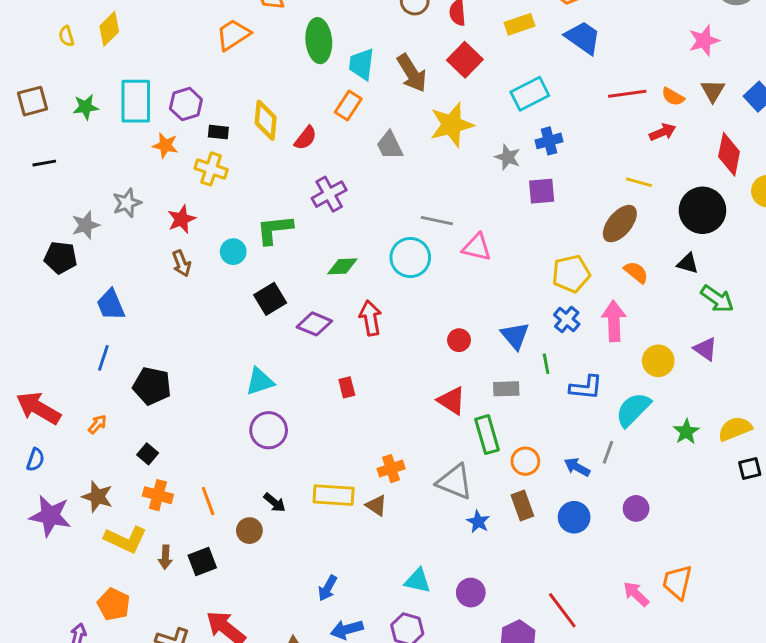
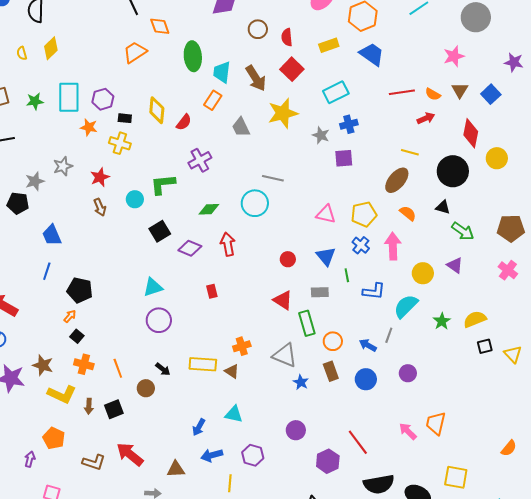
pink triangle: (477, 247) -> (326, 214), moved
orange arrow: (97, 424) -> (70, 316), moved
cyan triangle: (418, 581) -> (234, 414), moved

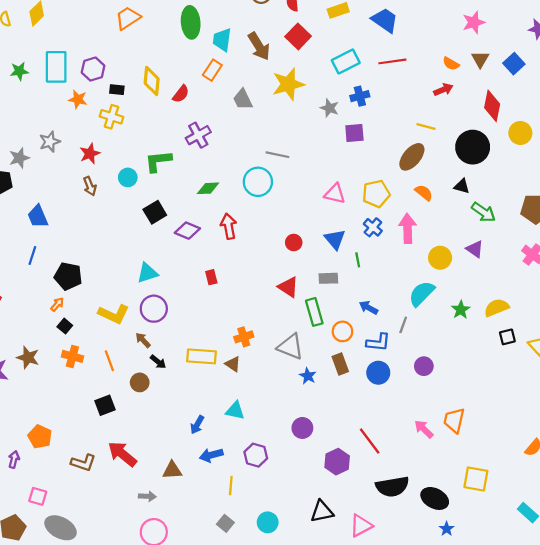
red line: (402, 92) -> (392, 61), moved
blue L-shape: (374, 291) -> (378, 342), moved
blue arrow: (368, 345) -> (369, 308), moved
yellow L-shape: (62, 394) -> (114, 314), moved
brown arrow: (89, 406) -> (143, 340), moved, turned 133

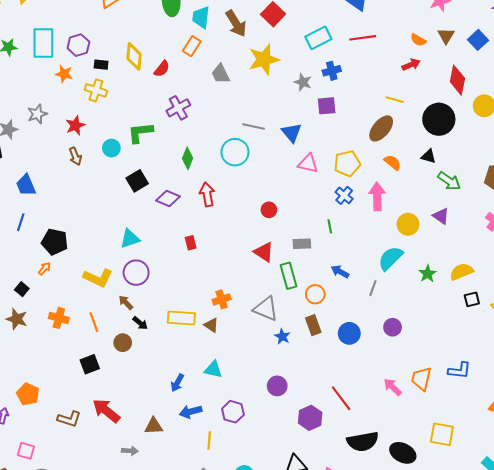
green diamond: (208, 188) -> (188, 158), turned -65
blue triangle: (335, 239) -> (292, 133), moved
black square: (65, 326) -> (22, 289), moved
blue L-shape: (378, 342) -> (459, 370), moved

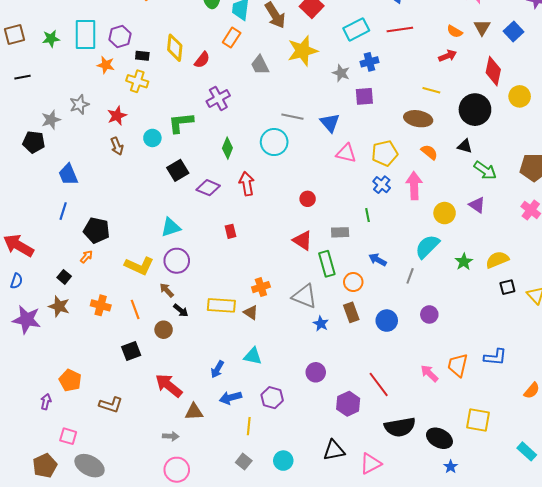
brown ellipse: (381, 128) -> (418, 119), turned 60
red arrow: (106, 411) -> (169, 385), moved

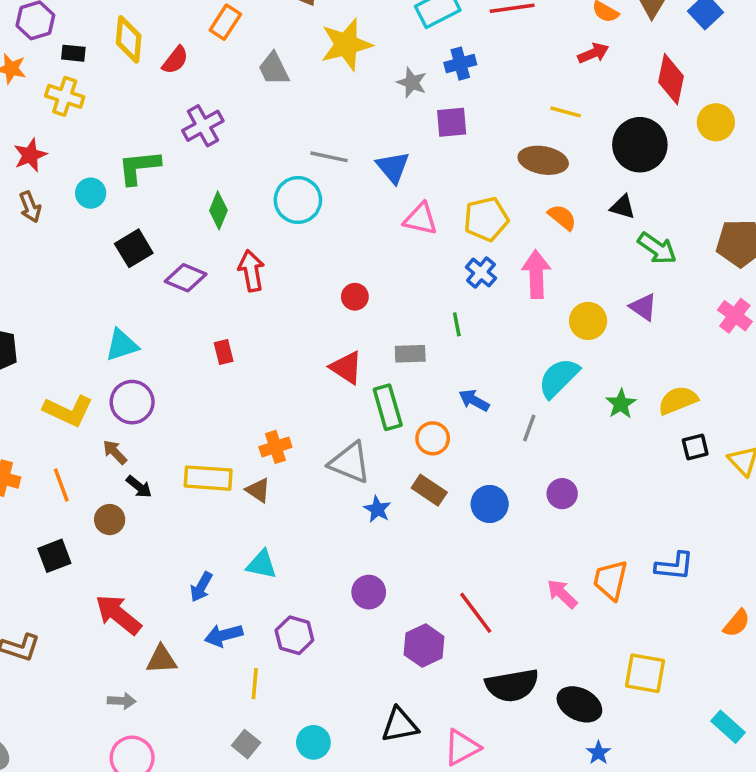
brown rectangle: (351, 312) -> (429, 490), turned -36

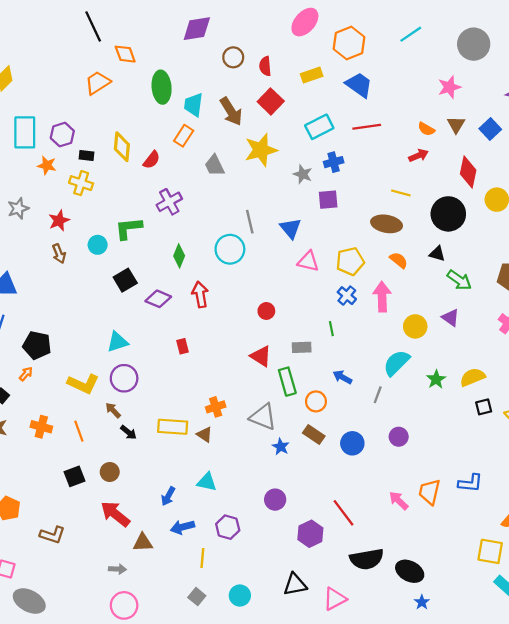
gray line: (329, 157) -> (250, 222), turned 65
brown circle: (110, 520) -> (110, 472), moved
yellow square: (645, 673) -> (490, 551), moved

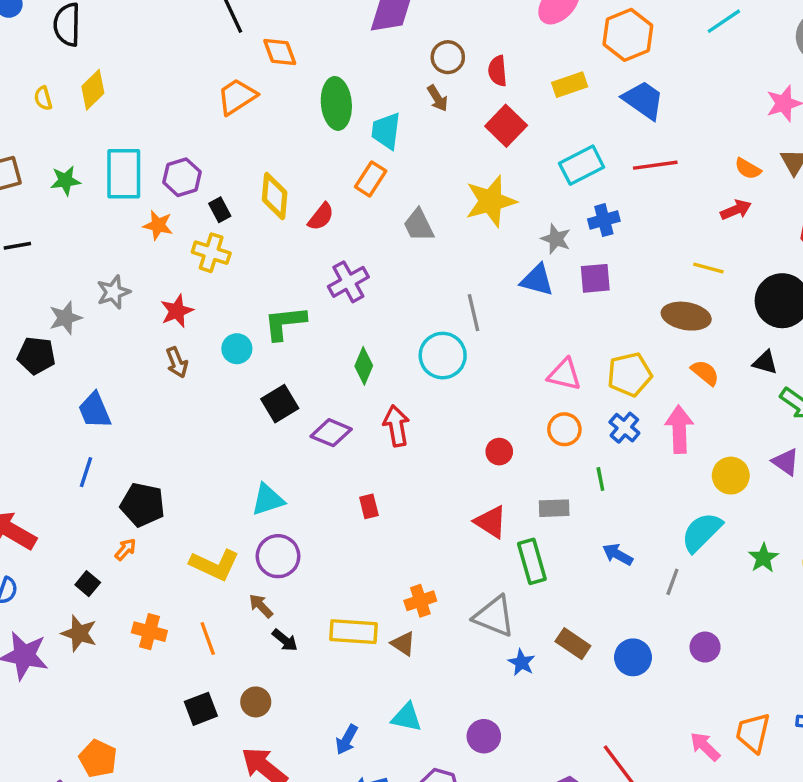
brown arrow: (231, 111) -> (438, 98), moved, size x0.6
black rectangle: (87, 155) -> (220, 210), turned 56
blue triangle: (291, 228) -> (537, 280), moved, turned -35
orange circle: (316, 401) -> (564, 429), moved
purple circle: (275, 500) -> (484, 736), moved

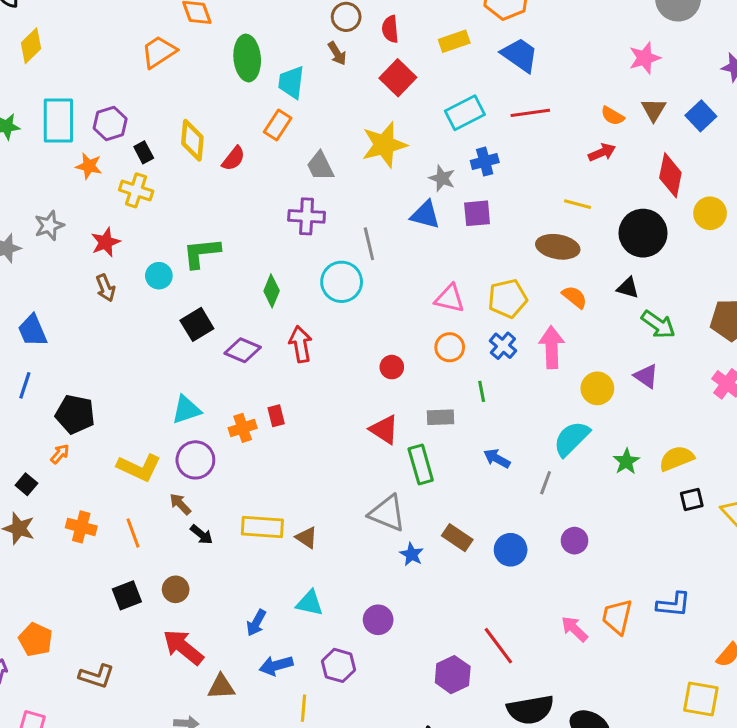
purple cross: (348, 282) -> (307, 216), moved, turned 32
orange cross: (420, 601) -> (243, 428), moved

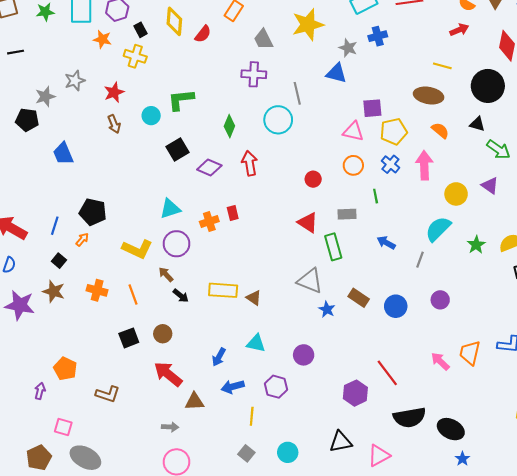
purple square: (477, 213) -> (372, 108), moved
blue line: (25, 385) -> (55, 226), moved

